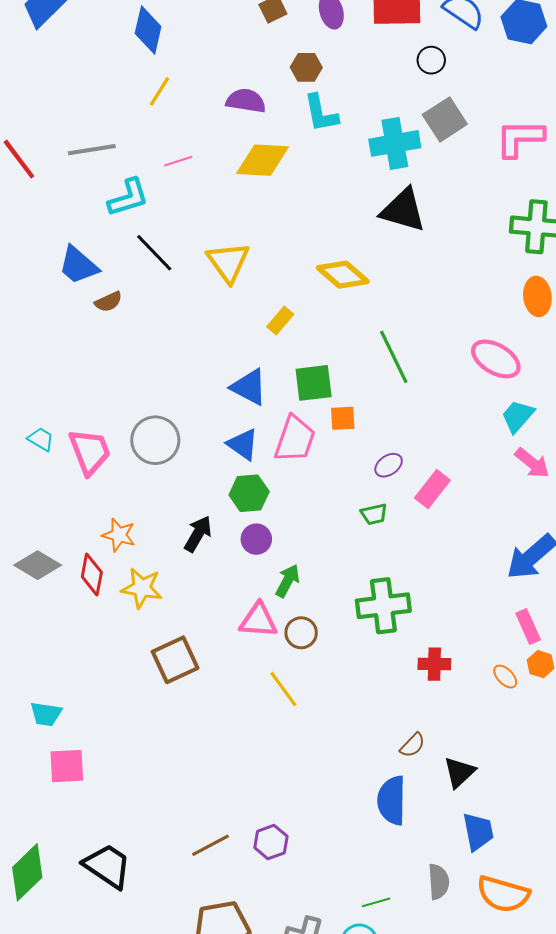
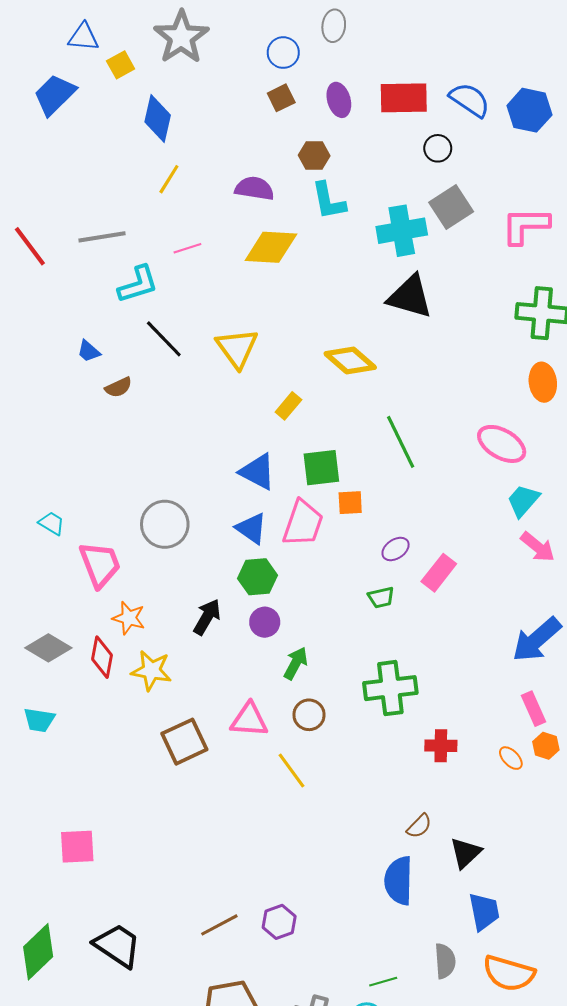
blue trapezoid: (78, 265) -> (89, 351), size x0.6
pink trapezoid: (90, 452) -> (100, 564), moved
pink triangle: (258, 620) -> (249, 720), moved
cyan trapezoid: (46, 714) -> (39, 720), moved

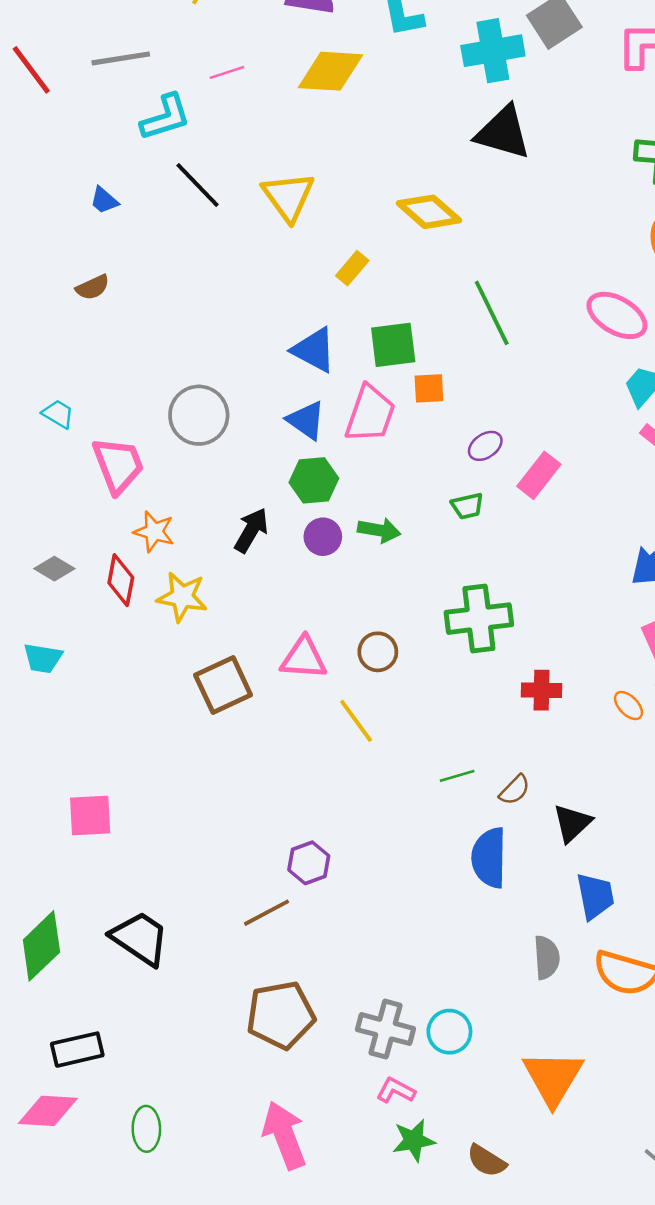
brown semicircle: (118, 387) -> (93, 287), moved
gray diamond: (48, 648) -> (54, 569), size x0.7
green arrow: (296, 663) -> (379, 530), moved, turned 72
purple hexagon: (279, 922) -> (309, 863), moved
green line: (383, 982) -> (457, 776), moved

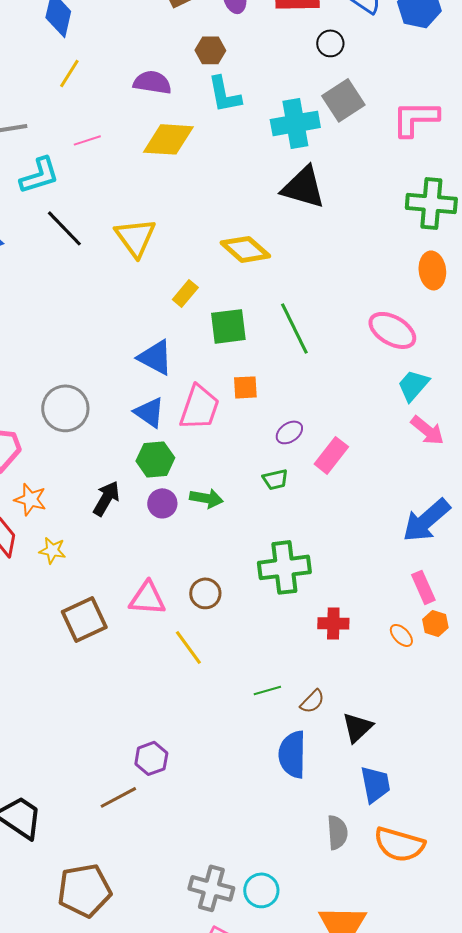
green square: (393, 345) -> (228, 326), moved
yellow star: (182, 597) -> (52, 550), size x0.7
brown pentagon: (281, 1015) -> (84, 890), moved

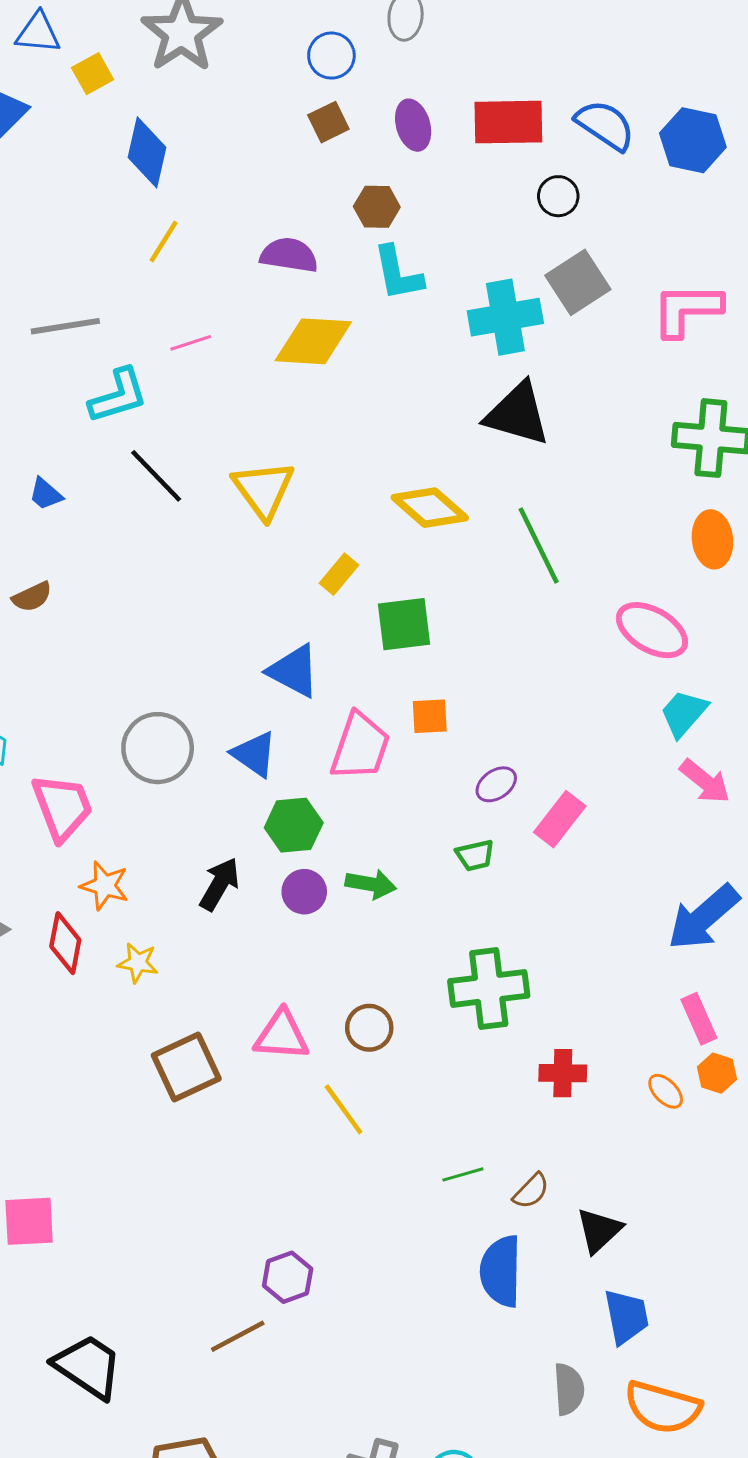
green line: (294, 328) -> (539, 545), moved
blue triangle: (149, 412) -> (254, 754), moved

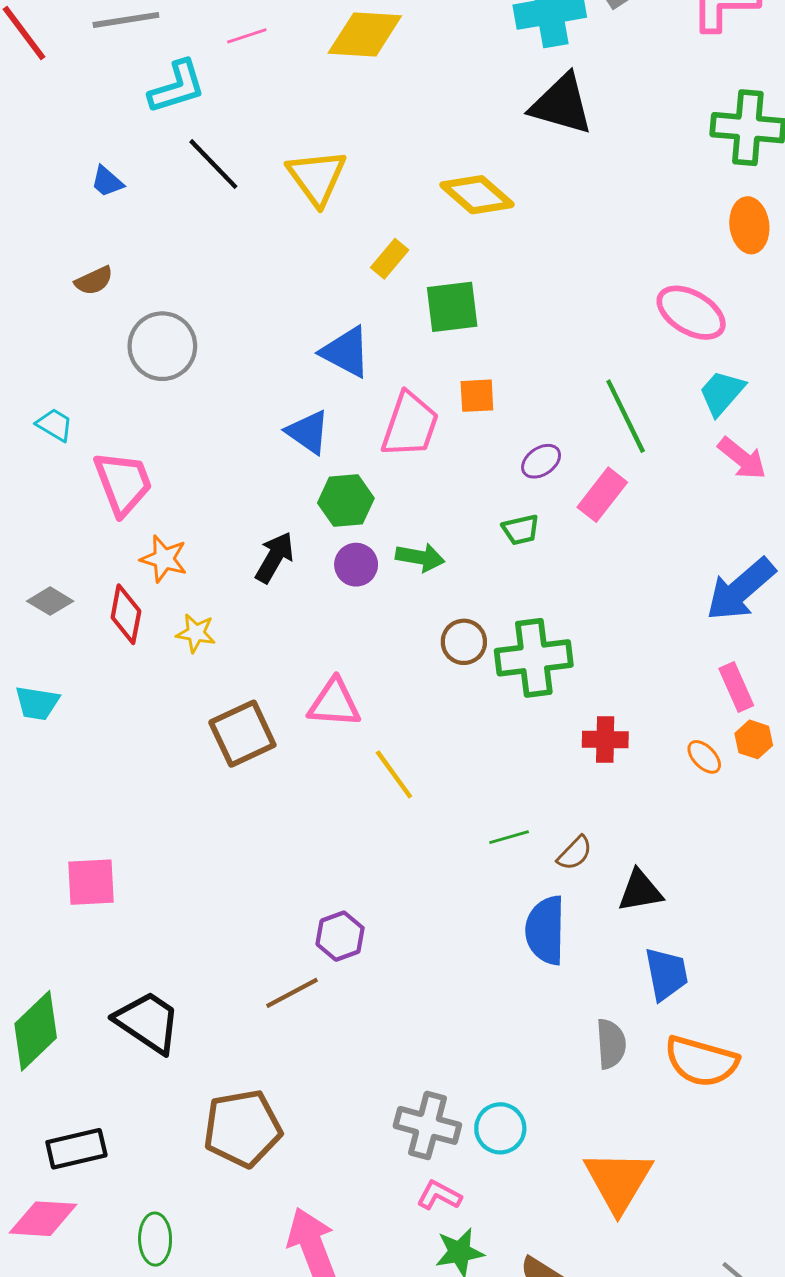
green line: (539, 545) -> (626, 416), moved
gray circle: (158, 748) -> (162, 346), moved
brown circle: (369, 1028) -> (464, 642), moved
black triangle: (599, 1230) -> (640, 891), turned 33

